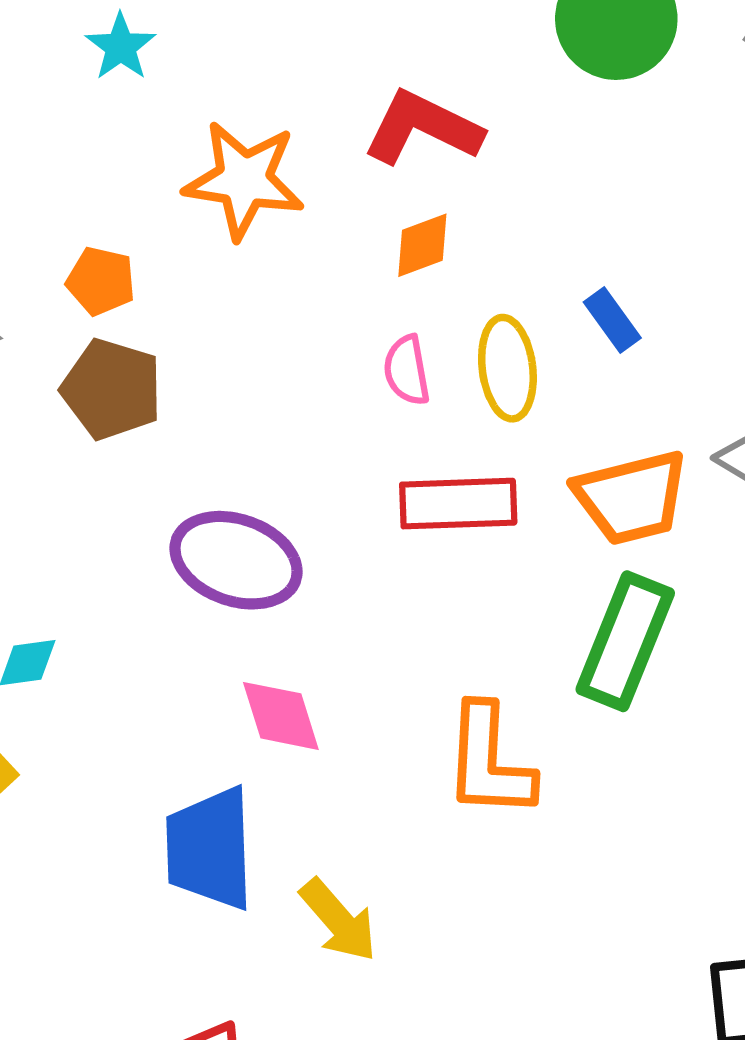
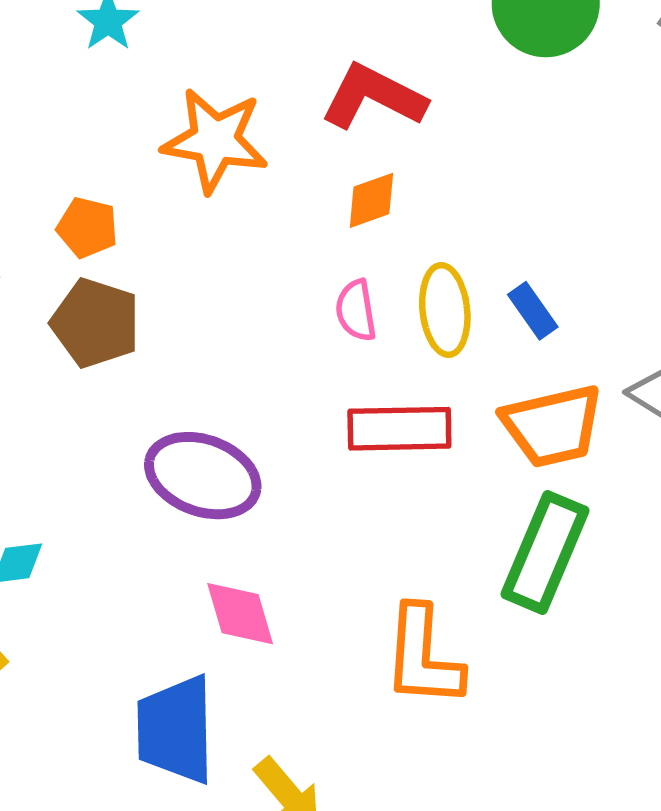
blue rectangle: (612, 320) -> (533, 311), moved

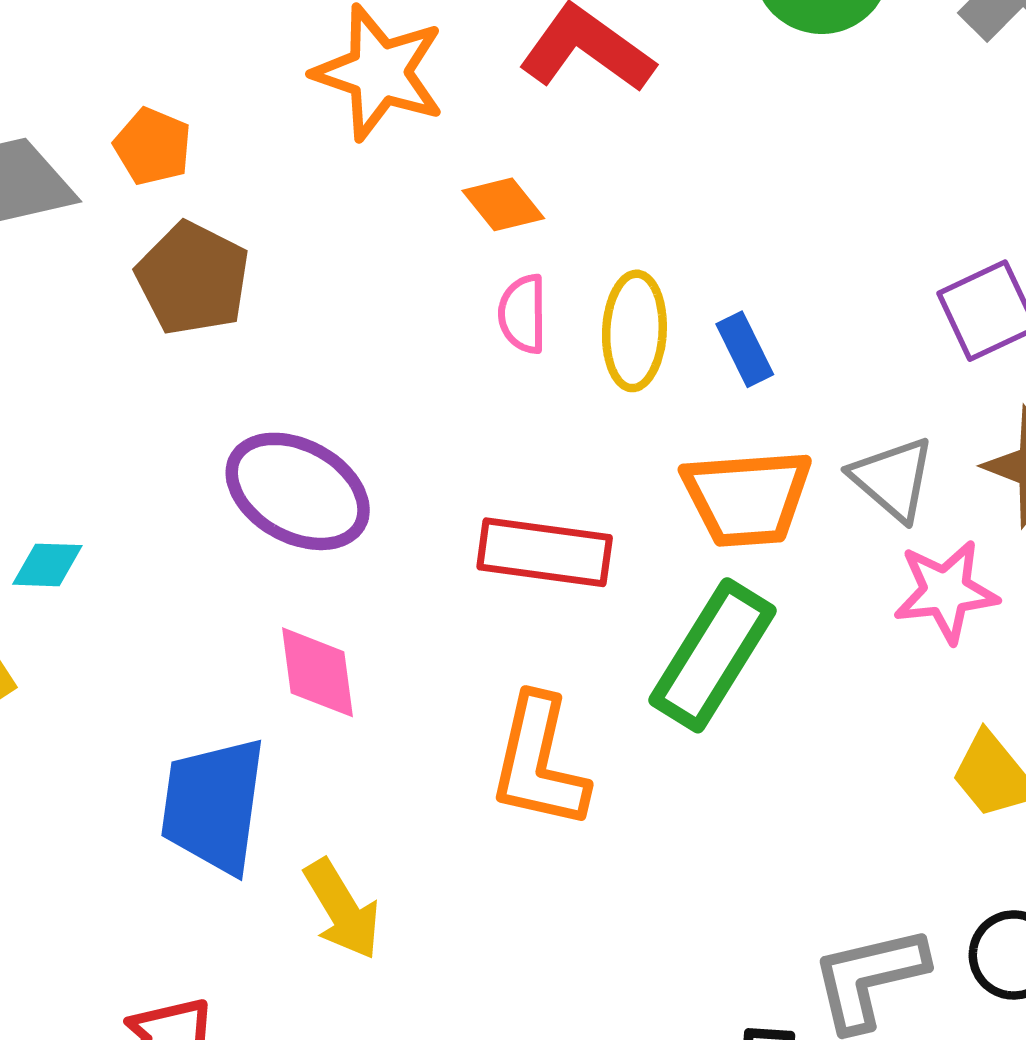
orange diamond: (371, 200) -> (503, 204), moved, turned 62
orange pentagon: (87, 227) -> (153, 146), moved
red rectangle: (399, 429) -> (545, 552), moved

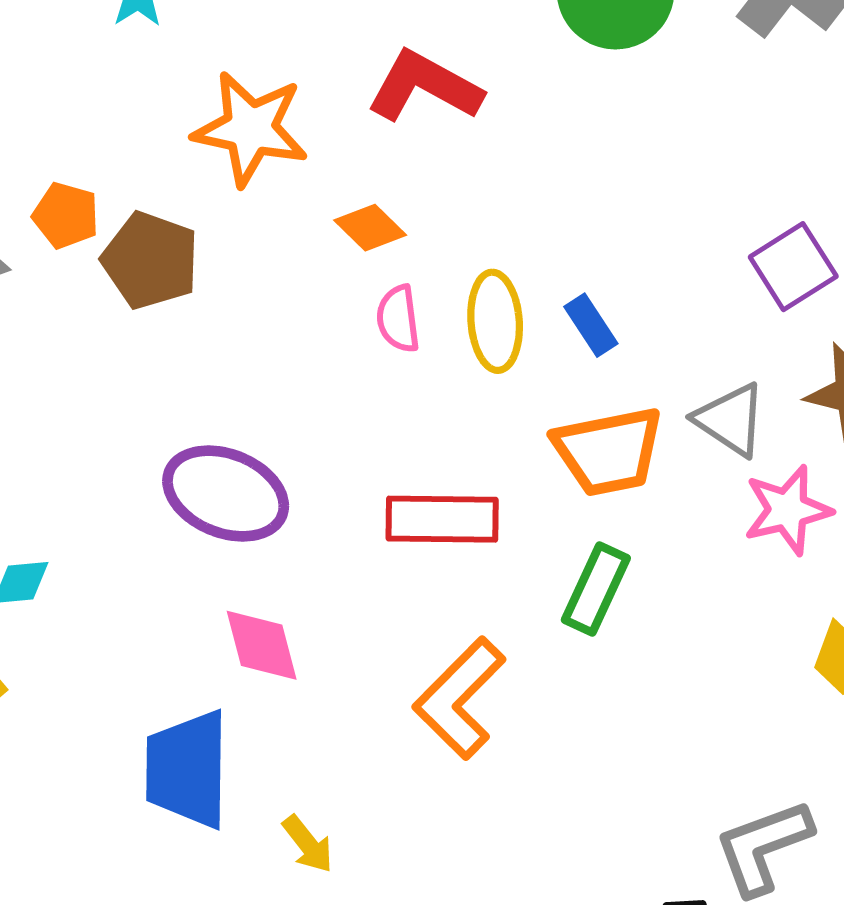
brown pentagon: (193, 279) -> (150, 260), moved
green rectangle: (713, 655) -> (596, 589), size x0.7
orange L-shape: (539, 762) -> (459, 698), turned 39
yellow arrow: (342, 909) -> (308, 844), size x0.7

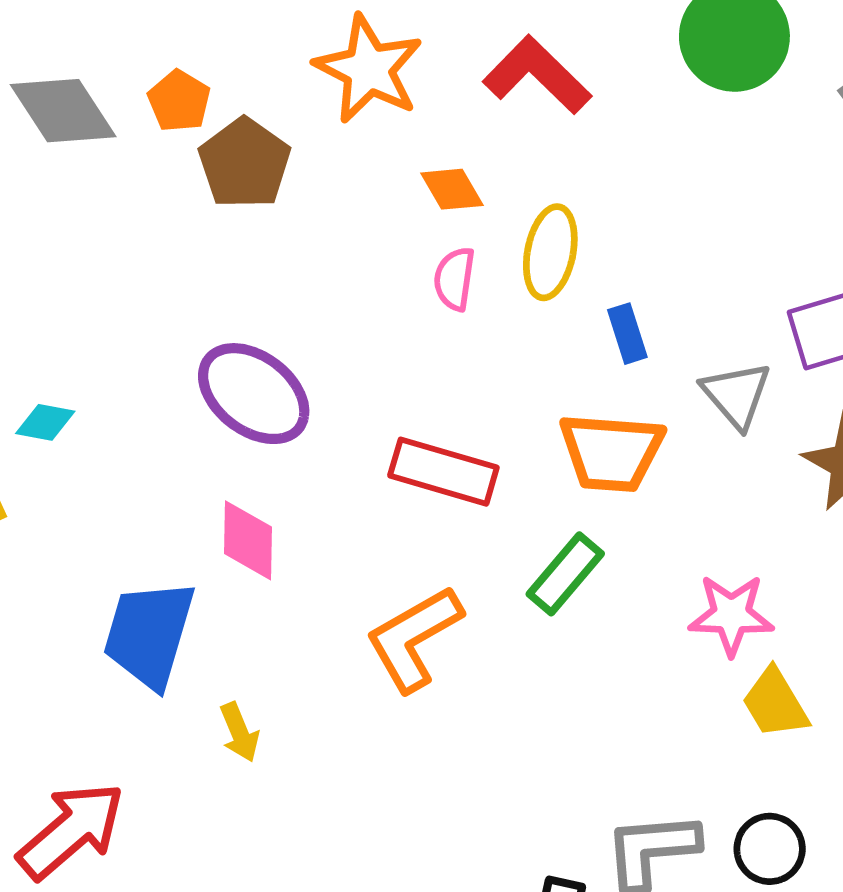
yellow ellipse: (495, 321) -> (550, 252), moved
gray triangle: (730, 420) -> (736, 395), moved
pink star: (787, 510) -> (731, 615), moved

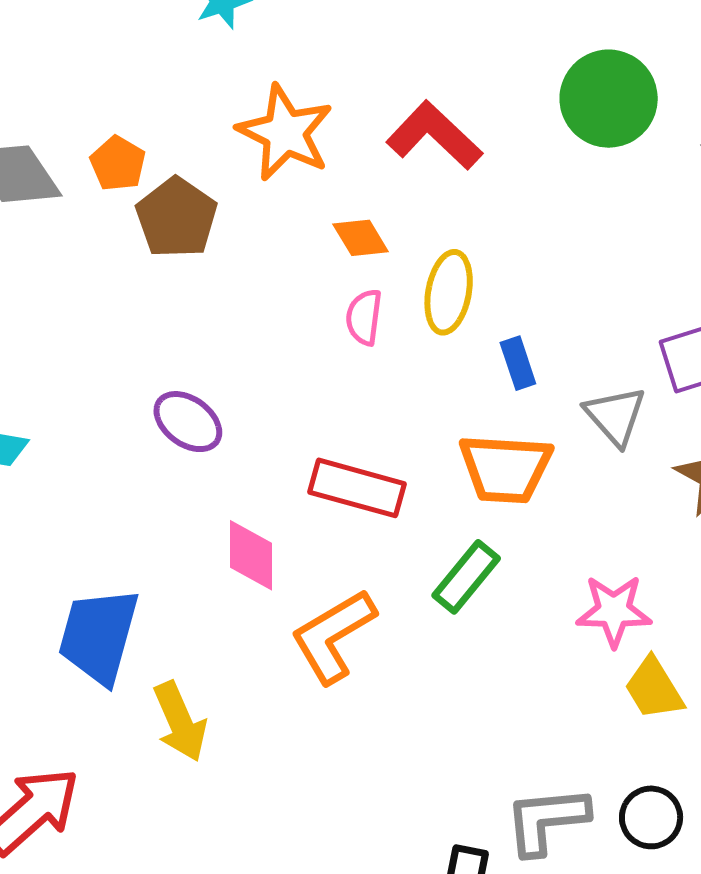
purple ellipse: (254, 394) -> (188, 422), size x0.7
pink diamond: (248, 540) -> (251, 555), moved
yellow arrow: (239, 732) -> (180, 722), size x1.5

